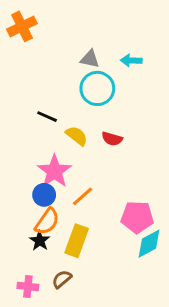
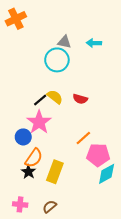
cyan circle: (97, 88) -> (57, 60), moved
black line: (47, 117) -> (40, 100), moved, turned -64
blue circle: (44, 195) -> (23, 137), moved
orange line: (83, 196) -> (83, 138), moved
brown semicircle: (62, 279) -> (50, 207), moved

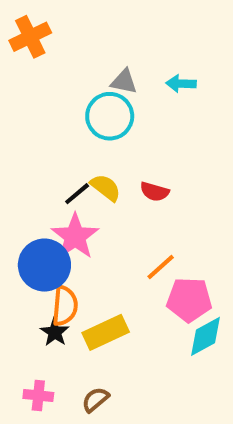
blue circle: (23, 137) -> (44, 265), size x1.6
orange semicircle: (34, 158) -> (65, 306), turned -30
yellow rectangle: (55, 172) -> (106, 332), turned 45

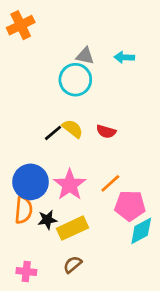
pink star: (75, 236) -> (70, 185), moved
orange semicircle: (65, 306) -> (24, 210), moved
black star: (55, 332) -> (47, 220), moved, turned 30
brown semicircle: (95, 400) -> (73, 265), moved

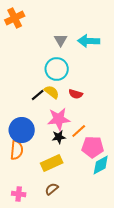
gray triangle: (85, 56) -> (61, 40), turned 48
cyan arrow: (124, 57) -> (89, 41), size x1.5
cyan circle: (75, 80) -> (57, 69), moved
pink star: (70, 185) -> (59, 119), moved, turned 30
black star: (47, 220) -> (59, 137), moved

